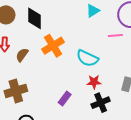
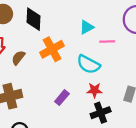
cyan triangle: (93, 11) -> (87, 27), moved
pink line: (115, 36) -> (107, 41), moved
purple rectangle: (65, 98) -> (62, 98), moved

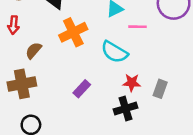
brown semicircle: (18, 58) -> (33, 50), moved
red star: (95, 90) -> (132, 83), moved

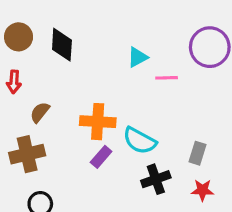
orange cross: (73, 32) -> (98, 122), moved, turned 32
cyan semicircle: (114, 52) -> (140, 141), moved
red star: (132, 83) -> (202, 190), moved

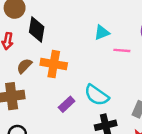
black diamond: (62, 45) -> (37, 30), moved
orange cross: (98, 122) -> (54, 64), moved

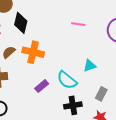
cyan triangle: (102, 33) -> (90, 66), moved
pink line: (122, 50) -> (78, 24), moved

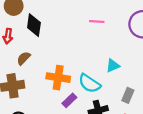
orange cross: (33, 52) -> (58, 78), moved
purple rectangle: (42, 86) -> (69, 100), moved

